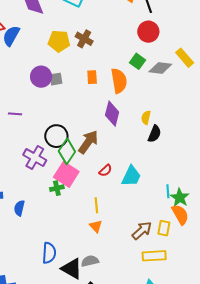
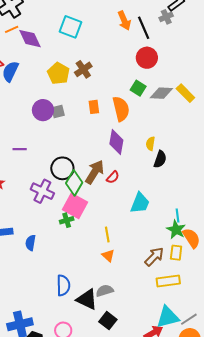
brown cross: (84, 39) -> (83, 69), turned 30
yellow pentagon: (59, 41) -> (58, 73), turned 30
yellow rectangle: (185, 58) -> (185, 93), moved
red semicircle: (105, 170) -> (113, 177), moved
green star: (180, 198) -> (176, 230), moved

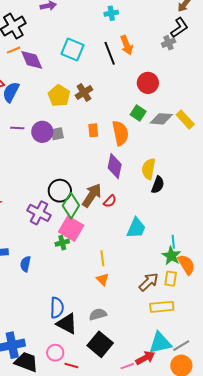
black line: (144, 28) -> (110, 53), moved
yellow semicircle: (150, 144) -> (149, 169), size x1.5
purple line: (20, 149) -> (17, 128), moved
black triangle: (87, 299) -> (67, 324), moved
black square: (108, 321) -> (100, 344), size x1.4

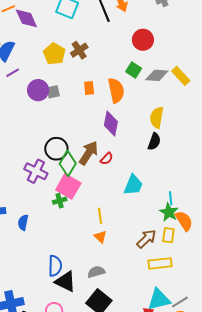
purple line: (17, 128) -> (13, 73), moved, turned -32
yellow semicircle: (149, 169) -> (157, 117), moved

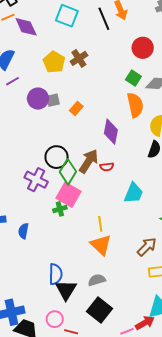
orange rectangle: (89, 88) -> (76, 109), moved, turned 48
orange semicircle: (116, 90) -> (135, 105), moved
red semicircle: (107, 159) -> (107, 167), turned 40
orange triangle: (100, 237) -> (101, 245), size x1.6
black triangle: (65, 282) -> (66, 290), turned 35

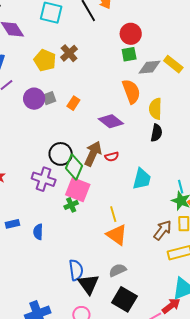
green square: (133, 78) -> (129, 54), moved, turned -35
purple diamond: (111, 132) -> (111, 121), turned -55

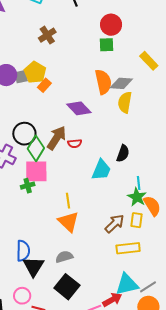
yellow pentagon: (45, 60) -> (35, 72), moved
gray diamond: (149, 67) -> (121, 83), moved
black semicircle: (156, 133) -> (123, 153), moved
pink square: (78, 190) -> (36, 171), turned -30

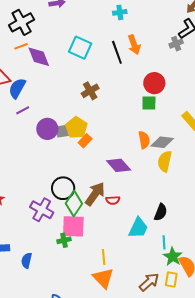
orange semicircle: (103, 82) -> (144, 140), size x0.7
cyan line: (139, 183) -> (164, 242), moved

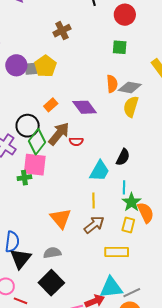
red circle: (154, 83) -> (125, 15), moved
orange rectangle: (85, 141) -> (51, 105), moved
yellow line: (104, 257) -> (94, 200), moved
brown arrow: (149, 282) -> (94, 225), moved

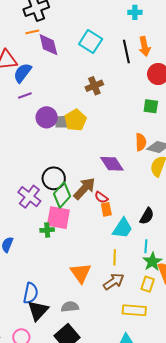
orange rectangle: (51, 105) -> (106, 209), moved, turned -64
red semicircle: (76, 142) -> (101, 197), turned 32

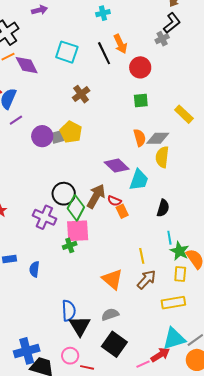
cyan trapezoid: (122, 228) -> (139, 180), moved

